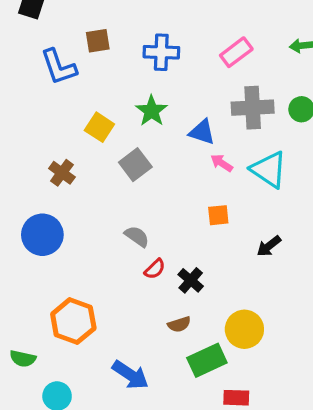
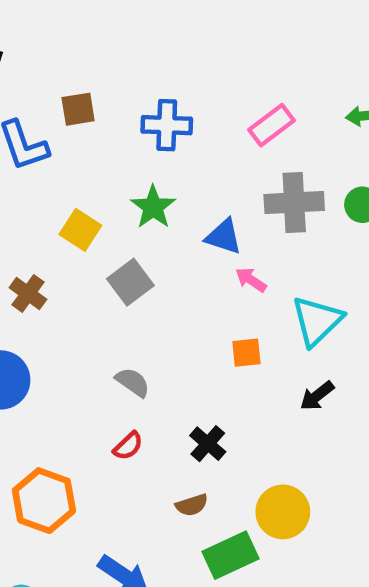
cyan triangle: (269, 170) -> (317, 321), moved, turned 42
red semicircle: (155, 269) -> (128, 446), moved

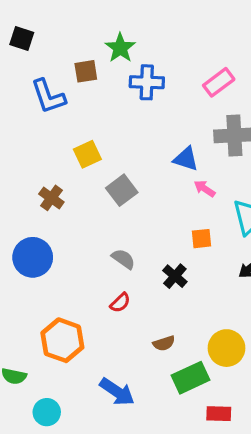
green star: (153, 207) -> (120, 48), moved
yellow square: (80, 230) -> (87, 154), turned 32
black cross: (208, 444) -> (175, 276), moved

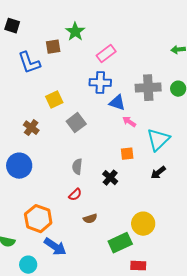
blue cross: (147, 82) -> (100, 83), moved
pink rectangle: (219, 82) -> (106, 54), moved
gray semicircle: (123, 259) -> (77, 167), turned -119
brown semicircle: (164, 343) -> (90, 219), moved
blue arrow: (117, 392) -> (55, 247), moved

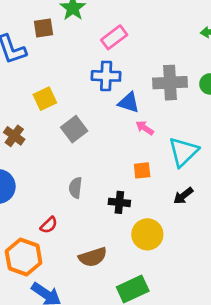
black cross: (110, 178) -> (119, 202), turned -35
red semicircle: (75, 195) -> (49, 225), moved
brown semicircle: (90, 219) -> (93, 257), size x1.5
yellow circle: (143, 224) -> (147, 234), moved

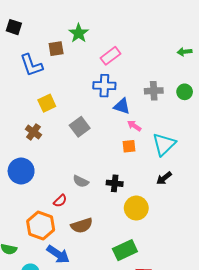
gray cross: (170, 83) -> (154, 91), size x0.7
yellow square: (45, 99) -> (47, 103), moved
orange square: (142, 170) -> (129, 146), moved
gray semicircle: (75, 188) -> (81, 181), moved, turned -70
brown semicircle: (93, 257) -> (82, 226), moved

